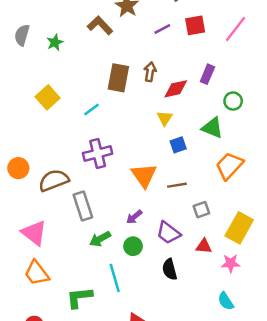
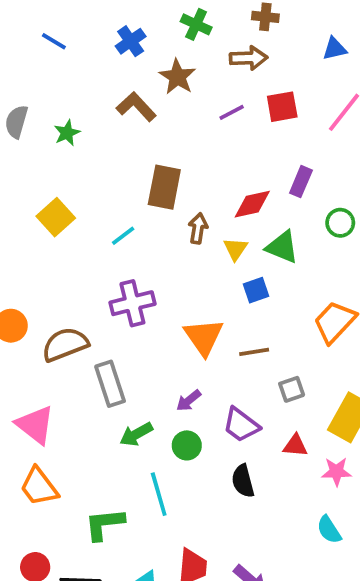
brown arrow: (150, 72) -> (198, 228), moved
green triangle: (212, 128) -> (282, 247), moved

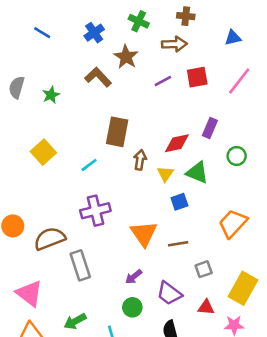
green arrow: (136, 434) -> (75, 321), moved

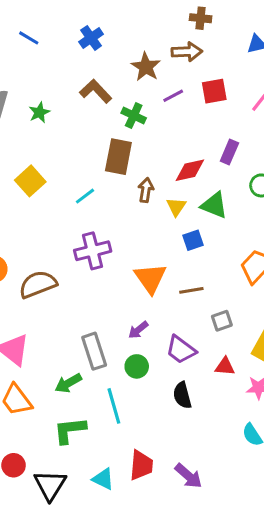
green cross: (139, 21) -> (134, 116), moved
brown star: (126, 57) -> (146, 67), moved
gray rectangle: (80, 265) -> (94, 351), moved

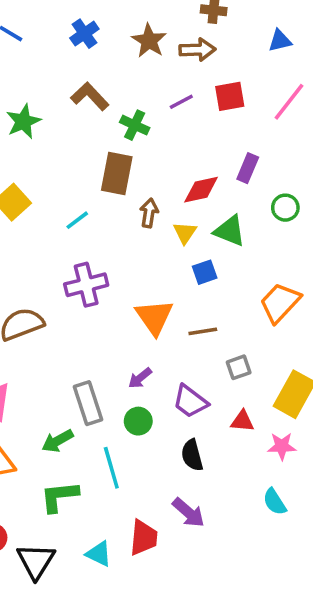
brown star: (146, 67) -> (149, 41), moved
green star: (39, 112) -> (23, 121), size x1.4
purple arrow: (188, 476) -> (188, 513), moved

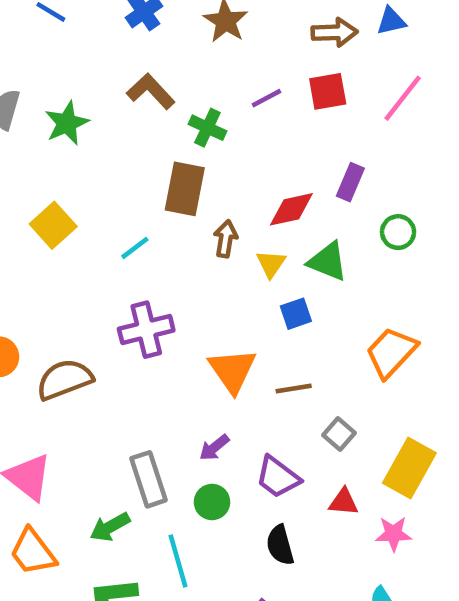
brown arrow: (197, 50) -> (334, 32), moved
gray square: (239, 367) -> (339, 434), turned -30

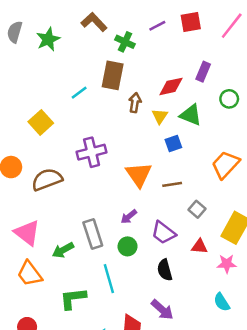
yellow square: (53, 225) -> (41, 122), moved
cyan line: (135, 248) -> (79, 93), moved
green arrow: (110, 527) -> (63, 250), moved

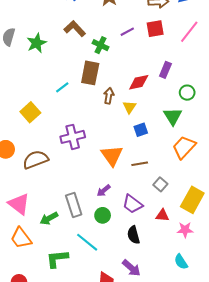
green triangle: (191, 115) -> (173, 116), moved, turned 36
cyan line: (109, 279) -> (87, 242), turned -35

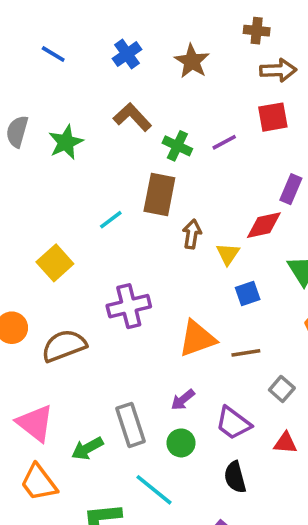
purple line: (127, 32) -> (224, 142), moved
red diamond: (139, 82) -> (264, 225), moved
orange triangle: (112, 156) -> (197, 339), turned 45

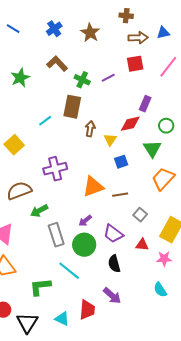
green circle: (181, 443) -> (84, 245), size x1.5
green arrow: (87, 448) -> (39, 211), moved

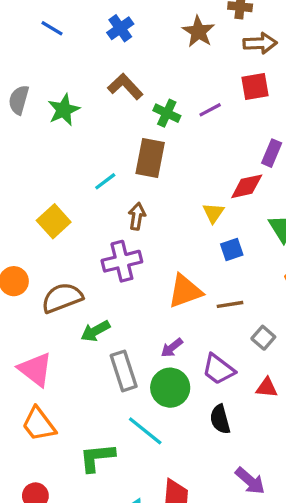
brown star: (90, 33) -> (198, 32), moved
brown arrow: (90, 129) -> (137, 216), moved
purple arrow: (112, 296) -> (250, 481), moved

